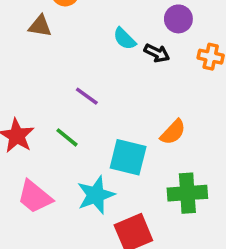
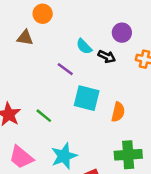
purple line: (87, 96) -> (65, 69), moved
orange semicircle: (173, 132) -> (118, 112), turned -30
cyan square: (128, 157) -> (87, 98), moved

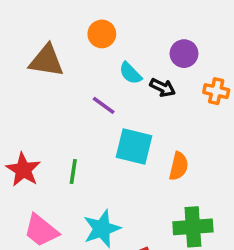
orange circle: (43, 14) -> (102, 34), moved
brown triangle: (25, 38) -> (46, 61), size x1.5
green line: (44, 116) -> (73, 172), turned 60

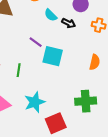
purple line: (104, 105) -> (36, 42), moved
orange semicircle: (179, 166) -> (95, 62), moved

